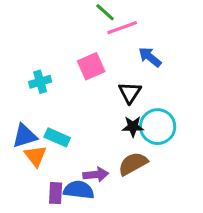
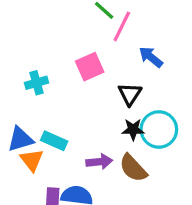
pink line: (122, 28) -> (122, 26), turned -44
brown semicircle: (133, 164) -> (133, 168), turned -104
purple arrow: (96, 174) -> (99, 162), moved

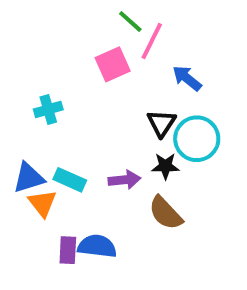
pink square: (90, 67) -> (113, 64), moved
cyan circle: (159, 129) -> (197, 139), moved
purple arrow: (99, 162) -> (124, 180), moved

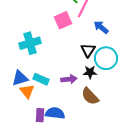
cyan cross: (48, 109) -> (30, 43), size x1.5

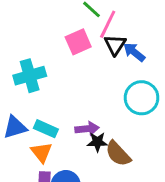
black triangle: (88, 50) -> (115, 45), moved
black star: (90, 72) -> (97, 142), moved
orange triangle: (27, 91) -> (41, 152), moved

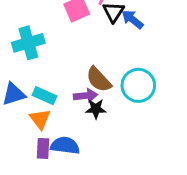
cyan circle: (142, 98) -> (138, 85), moved
brown semicircle: (118, 154) -> (99, 80), moved

